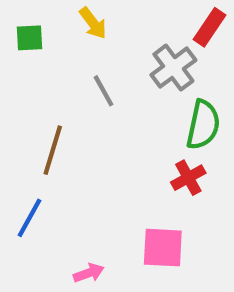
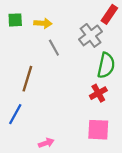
yellow arrow: (93, 23) -> (43, 23), moved, turned -49
pink square: (163, 248) -> (98, 130), moved

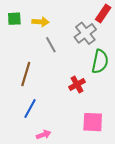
red cross: (98, 93) -> (77, 84), moved
blue line: (15, 114) -> (30, 109), moved

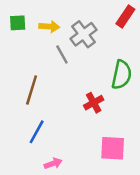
gray cross: (85, 33) -> (83, 34), moved

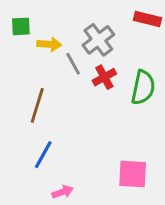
red rectangle: (125, 16) -> (148, 19), turned 70
yellow arrow: (49, 27) -> (49, 44), moved
red cross: (94, 103) -> (104, 77), moved

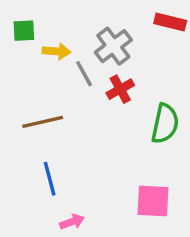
green semicircle: (143, 88) -> (165, 124), moved
brown line: (37, 105) -> (43, 122), turned 60
blue line: (43, 155) -> (50, 179), turned -44

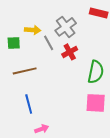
green square: (24, 31) -> (14, 43), moved
pink square: (153, 201) -> (96, 103), moved

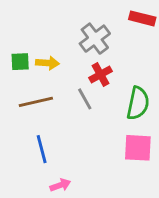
yellow arrow: (33, 30) -> (47, 63), moved
gray line: (49, 43) -> (85, 99), moved

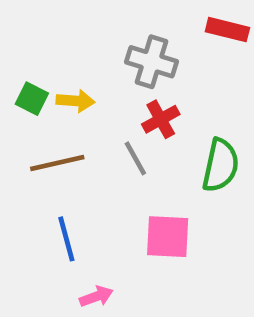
gray cross: (95, 39) -> (152, 62), turned -36
green square: (20, 62) -> (32, 99), turned 30
pink square: (138, 148) -> (168, 237), moved

